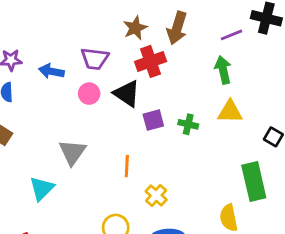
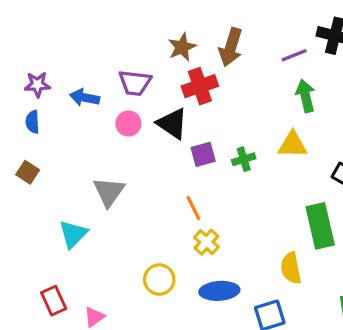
green arrow: (223, 70) -> (305, 96), moved
green cross: (188, 124) -> (244, 159), turned -30
orange line: (127, 166) -> (193, 208), moved, turned -30

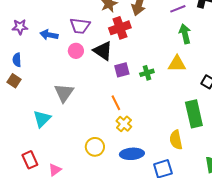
blue semicircle: (33, 122) -> (17, 60), moved

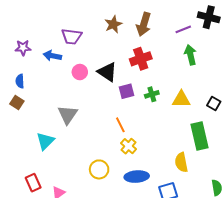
purple trapezoid: (80, 26) -> (72, 36), moved
red cross: (120, 28) -> (141, 59), moved
yellow triangle: (177, 64) -> (181, 99), moved

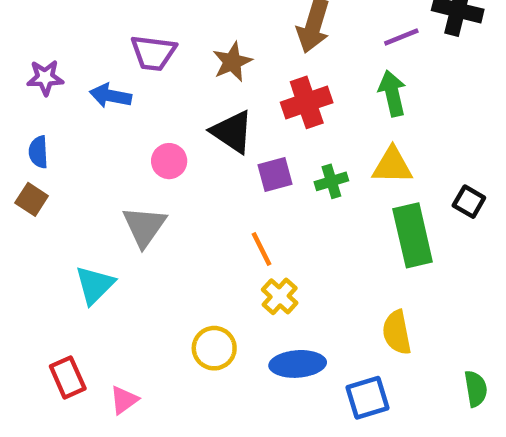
brown star: (113, 24) -> (232, 62), moved
green arrow: (190, 55) -> (392, 93), moved
pink circle: (80, 72) -> (169, 161), moved
yellow triangle: (181, 99) -> (392, 166), moved
green rectangle: (200, 136) -> (413, 235), moved

